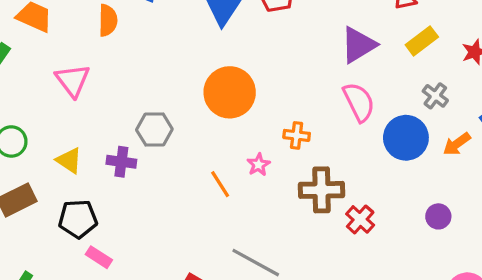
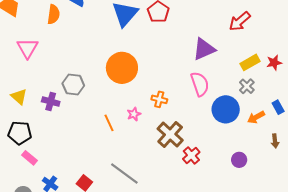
yellow rectangle: (422, 41) -> (250, 62), moved
brown cross: (321, 190) -> (170, 134), turned 36

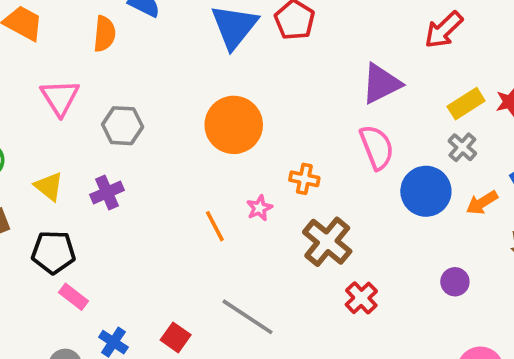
gray hexagon: (73, 84) -> (123, 126), moved
purple cross: (51, 102) -> (107, 192), turned -36
red cross: (191, 155) -> (361, 298), moved

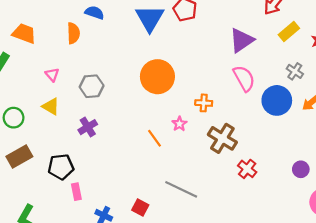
pink triangle: (60, 98) -> (52, 75), size x0.6
yellow rectangle: (466, 104) -> (289, 31), moved
yellow triangle: (49, 186) -> (51, 106), moved
purple circle: (455, 282) -> (301, 169), moved
pink rectangle: (73, 297) -> (76, 192), turned 49

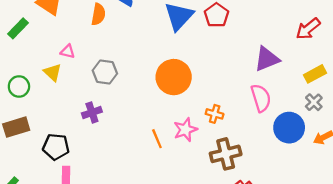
yellow rectangle: (289, 31) -> (315, 74), moved
pink triangle: (52, 75) -> (68, 52), turned -48
yellow triangle: (51, 106) -> (53, 72), moved
pink star: (179, 124) -> (185, 130), size x1.5
brown cross: (222, 138) -> (226, 154), turned 32

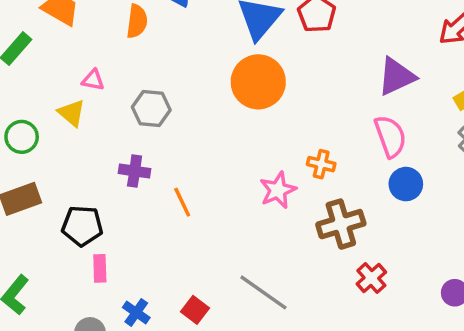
orange circle: (174, 77) -> (258, 82), moved
purple cross: (92, 112) -> (135, 171), turned 30
blue circle: (289, 128) -> (406, 184), moved, size x0.7
orange line: (157, 139) -> (182, 202), moved

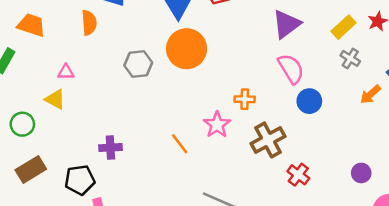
gray hexagon: (151, 108) -> (138, 64), moved
purple cross: (135, 171) -> (110, 148), moved
orange line: (182, 202) -> (180, 144), moved

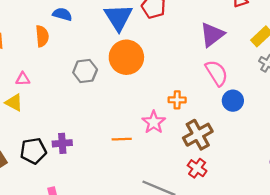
orange line: (180, 144) -> (122, 139), turned -54
red cross: (298, 175) -> (197, 168), moved
black pentagon: (80, 180) -> (33, 151), moved

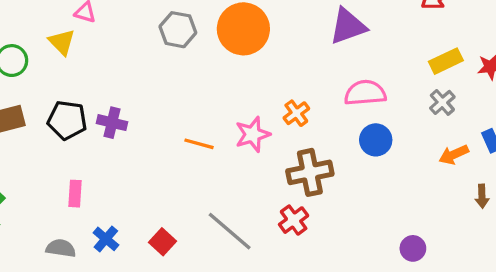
purple triangle: (212, 35) -> (348, 26), moved
pink semicircle: (217, 73) -> (365, 93), turned -80
orange cross: (177, 100) -> (296, 113), turned 35

